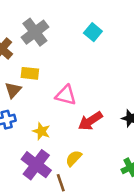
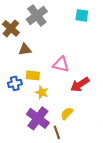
cyan square: (93, 32) -> (82, 15), turned -32
yellow rectangle: (30, 73) -> (33, 75), moved
brown triangle: (13, 90) -> (25, 49), moved, turned 40

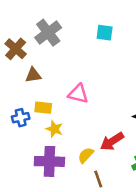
red arrow: (80, 84) -> (112, 141), moved
purple cross: (38, 118) -> (49, 161), turned -35
brown line: (57, 132) -> (98, 179), moved

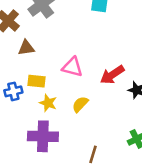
red arrow: (112, 141) -> (112, 75), moved
yellow semicircle: (86, 155) -> (80, 104), moved
brown line: (98, 179) -> (93, 154), turned 36

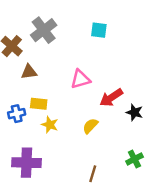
pink triangle: (72, 67) -> (80, 79), moved, turned -30
yellow semicircle: (80, 104) -> (90, 126), moved
purple cross: (43, 136) -> (26, 163), moved

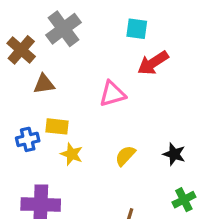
red arrow: (111, 98) -> (153, 63), moved
black star: (134, 112) -> (174, 154), moved

